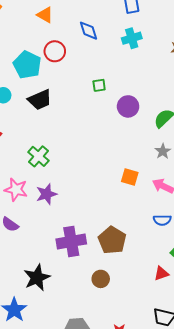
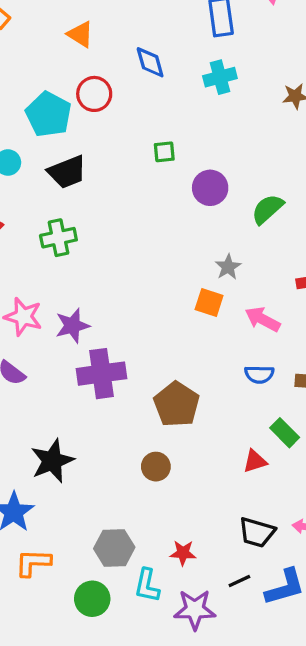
gray star: (163, 151) -> (228, 267), moved
green cross: (38, 156) -> (58, 238), moved, turned 35
purple cross: (71, 241) -> (101, 374), moved

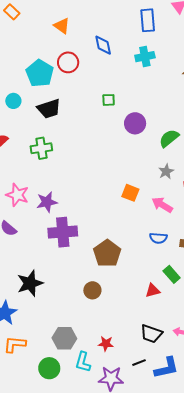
gray star: (228, 267) -> (166, 171), moved

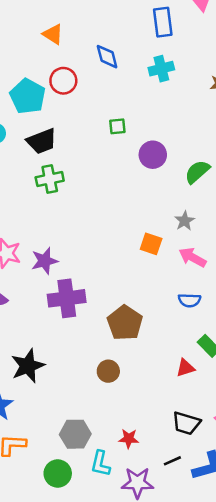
green cross: (41, 148) -> (50, 179), moved
gray star: (166, 171) -> (185, 221), moved

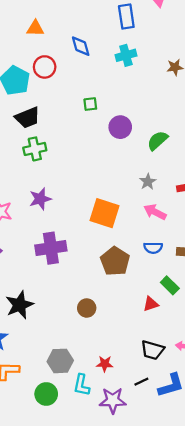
orange triangle: (53, 34) -> (35, 28), turned -30
orange square: (151, 244) -> (104, 213), moved, size x1.6
purple star: (45, 261) -> (40, 199), moved
brown pentagon: (125, 323) -> (115, 261), moved

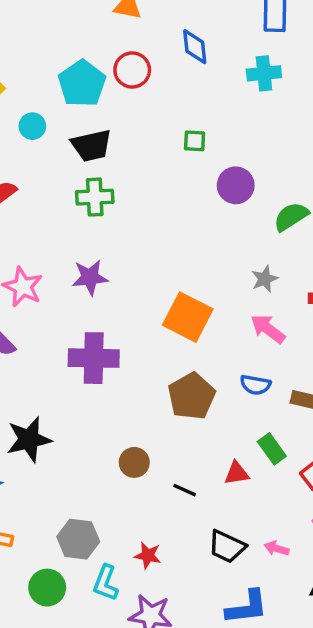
black line: (141, 382) -> (185, 490), moved, turned 40

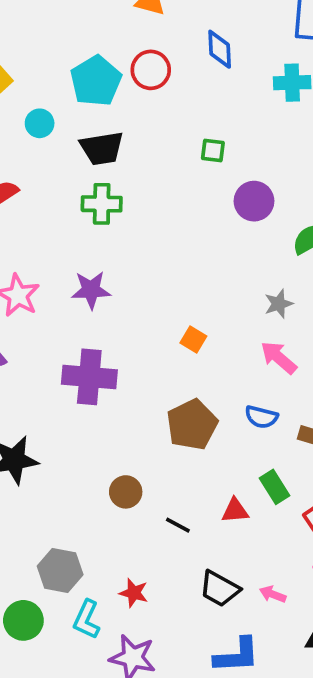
orange square: (188, 317) -> (193, 339), size x0.5

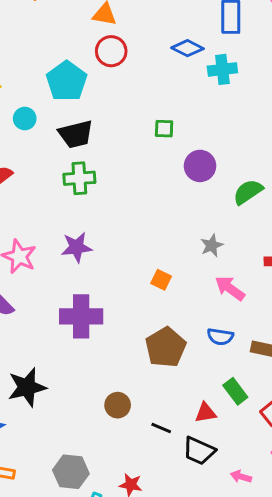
blue diamond: (220, 49) -> (188, 48), moved, turned -56
red circle: (151, 70) -> (111, 51), moved
gray star: (279, 304) -> (212, 245), moved
black trapezoid: (220, 589) -> (199, 451), moved

